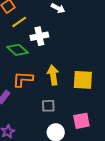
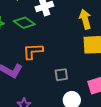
yellow arrow: (53, 75) -> (85, 19), moved

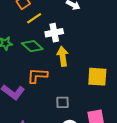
yellow arrow: (85, 19) -> (63, 56), moved

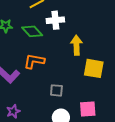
yellow arrow: (63, 56) -> (76, 45), moved

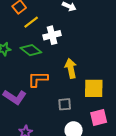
yellow arrow: (76, 45) -> (71, 68), moved
yellow square: (94, 68) -> (94, 88), moved

